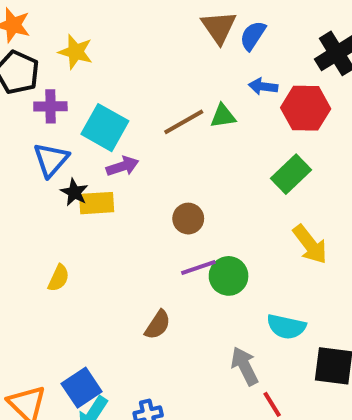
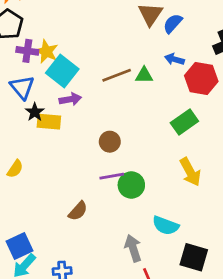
yellow star: (76, 52) -> (46, 52), moved
blue triangle: (51, 160) -> (22, 87), turned -30

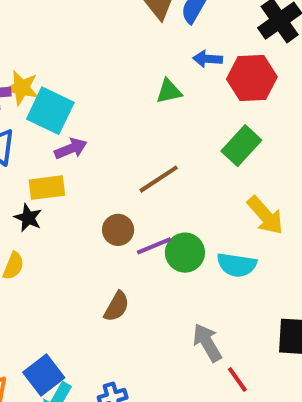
brown line: (117, 75) -> (159, 179), moved
black star: (35, 112) -> (28, 218), moved
brown circle: (110, 142) -> (118, 230), moved
cyan semicircle: (166, 226) -> (237, 265), moved

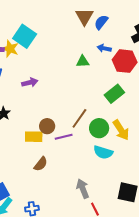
cyan square: (50, 111) -> (25, 36), moved
brown line: (159, 179) -> (79, 118), moved, turned -30
yellow rectangle: (47, 188) -> (34, 137), moved
green circle: (185, 253) -> (99, 128), moved

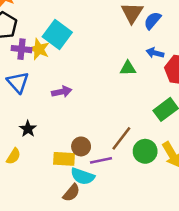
cyan semicircle: (103, 152) -> (83, 176), moved

